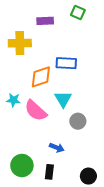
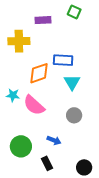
cyan triangle: (63, 99) -> (72, 82), moved
green circle: (22, 166) -> (21, 146), moved
black rectangle: (49, 172) -> (47, 163), turned -32

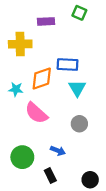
cyan star: (13, 95) -> (16, 89), moved

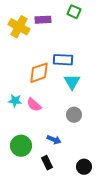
yellow cross: (20, 44) -> (19, 27), moved, turned 30
cyan star: (16, 89) -> (15, 101), moved
pink semicircle: (36, 113) -> (34, 105), size x0.7

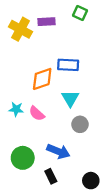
cyan triangle: (72, 82) -> (70, 98), moved
blue arrow: (54, 140) -> (58, 151), size x1.5

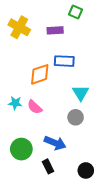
purple rectangle: (46, 22) -> (55, 30), moved
cyan triangle: (70, 98) -> (81, 93), moved

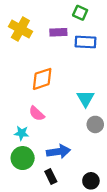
blue rectangle: (64, 61) -> (85, 42), moved
cyan star: (15, 103) -> (22, 133), moved
gray circle: (76, 117) -> (95, 124), moved
blue arrow: (55, 143) -> (58, 152), turned -30

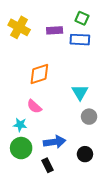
green square: (80, 13) -> (82, 18), moved
black circle: (91, 181) -> (85, 154), moved

